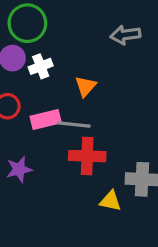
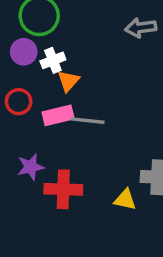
orange triangle: (86, 86) -> (68, 81), moved
red cross: (87, 156) -> (63, 189), moved

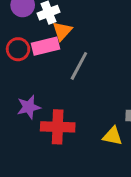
pink rectangle: (58, 115) -> (45, 46), moved
gray line: (87, 121) -> (79, 66), turned -68

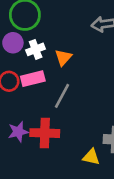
orange triangle: (62, 31) -> (63, 57), moved
red cross: (58, 127) -> (45, 133), moved

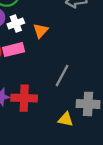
gray line: (62, 96) -> (62, 76), moved

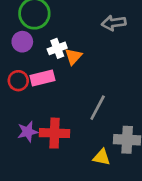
white cross: (16, 23) -> (57, 48), moved

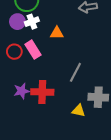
white cross: (57, 48) -> (32, 22), moved
orange triangle: (73, 56) -> (57, 33), turned 48
pink rectangle: (42, 78) -> (33, 50), turned 72

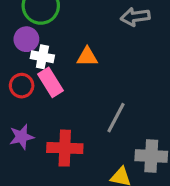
white cross: (32, 22) -> (42, 57), moved, turned 32
purple star: (22, 91) -> (22, 137), moved

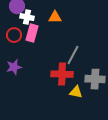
pink rectangle: (50, 82) -> (32, 33), turned 48
red cross: (65, 148) -> (62, 74), moved

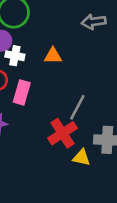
pink rectangle: (32, 33) -> (22, 92), moved
red cross: (62, 74) -> (62, 133), turned -35

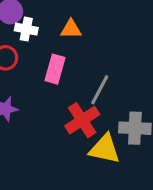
pink rectangle: (22, 92) -> (55, 69), moved
yellow triangle: (81, 158) -> (105, 149), size x1.5

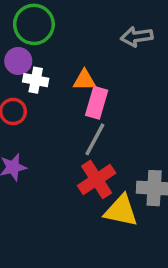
pink rectangle: (55, 69) -> (97, 103), moved
gray line: (100, 90) -> (95, 139), moved

